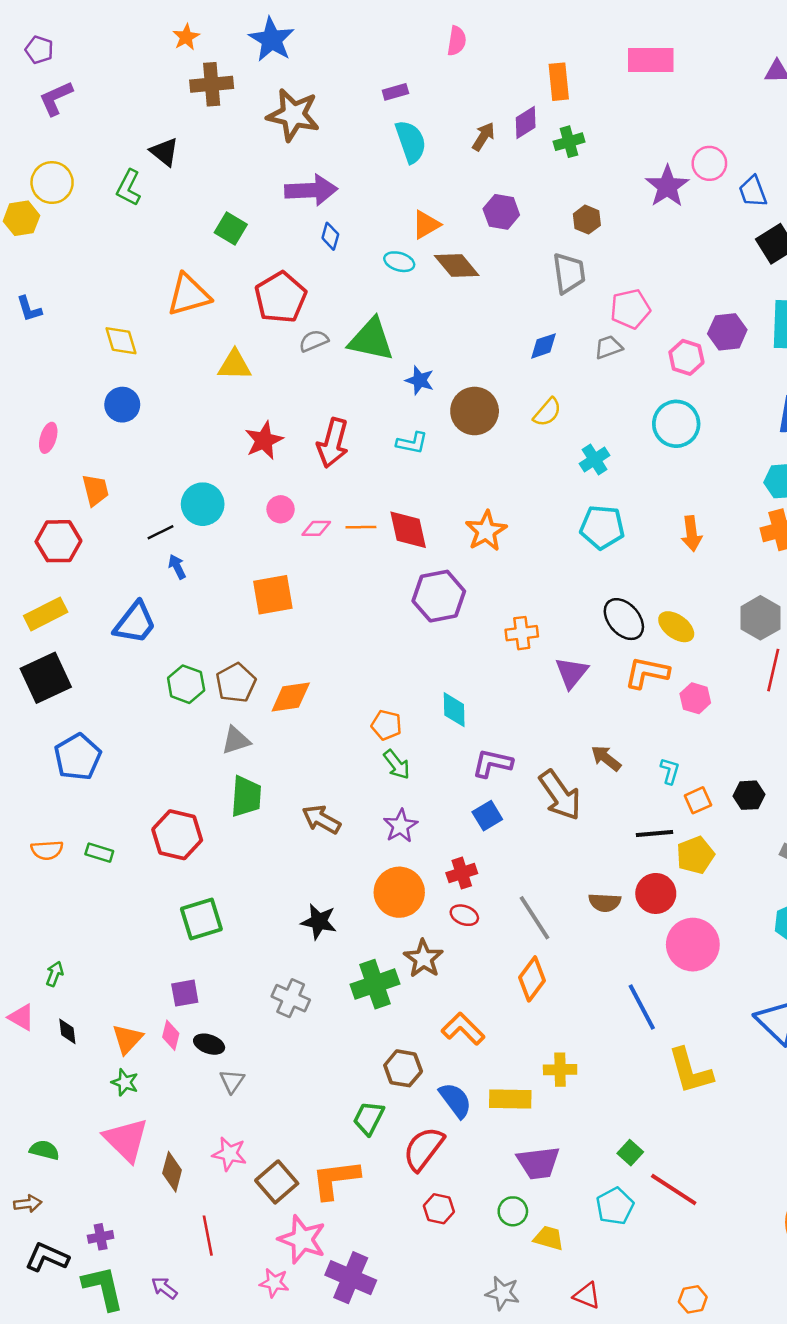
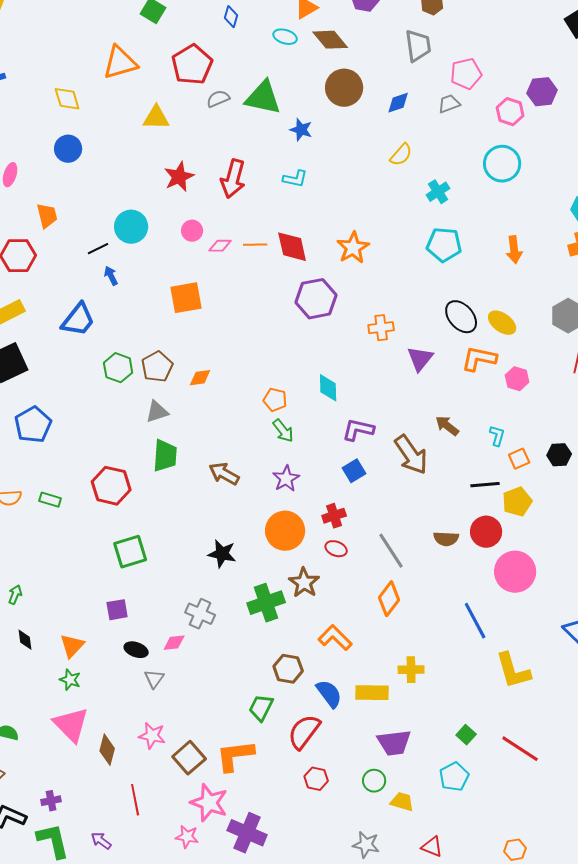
brown circle: (475, 411) -> (344, 88), moved
orange diamond: (291, 697) -> (200, 378), size x0.7
pink diamond: (171, 1035) -> (174, 643), moved, turned 70
red line: (674, 1190) -> (520, 749), moved

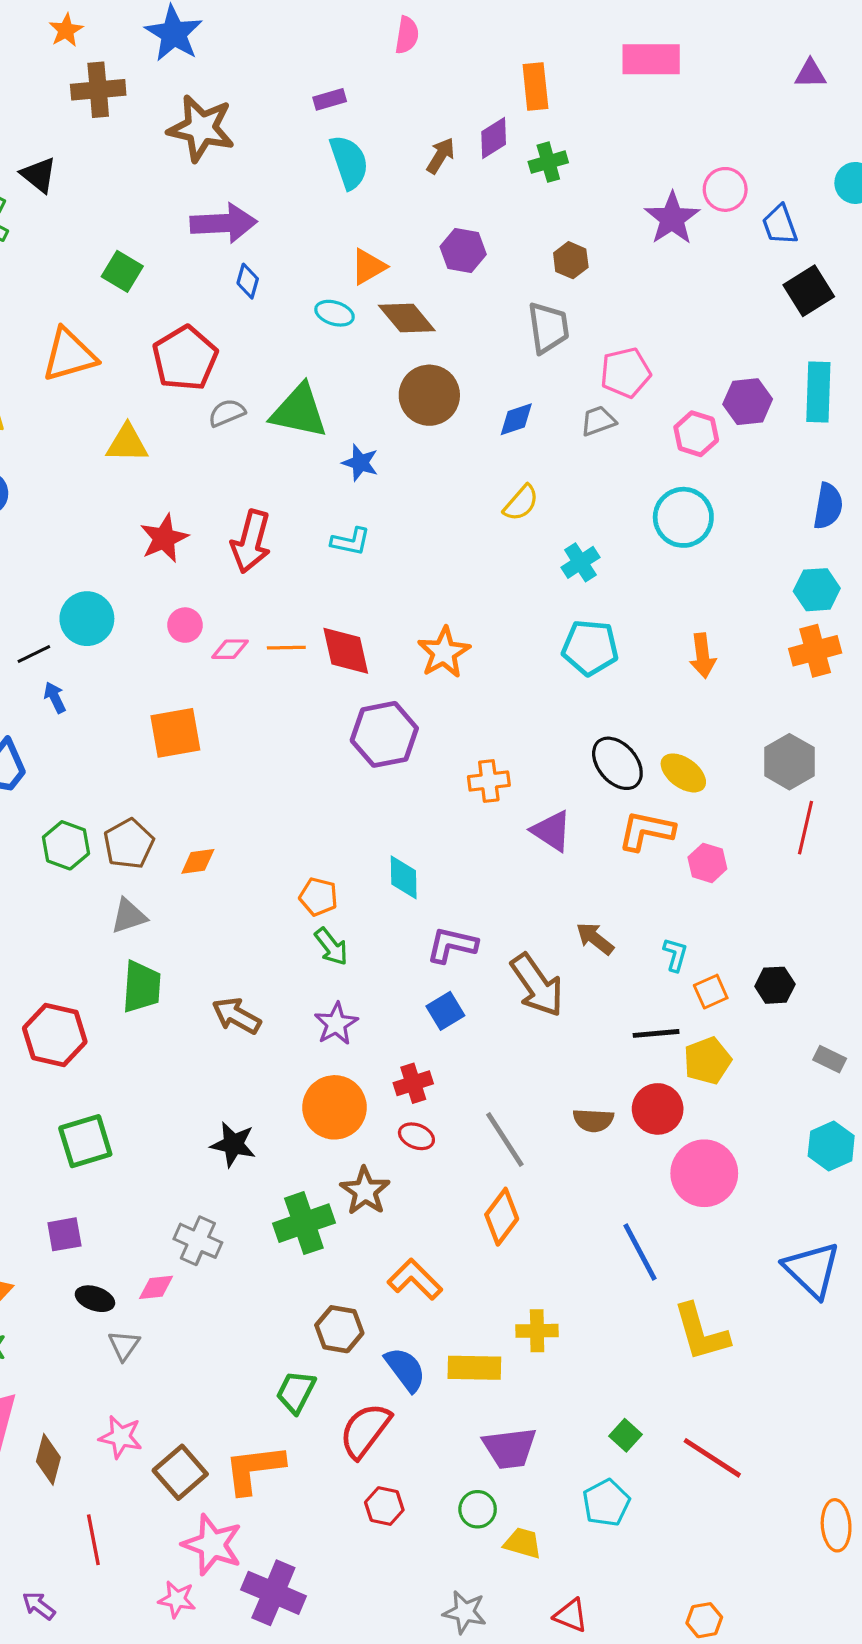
purple triangle: (420, 359) -> (552, 831), turned -36

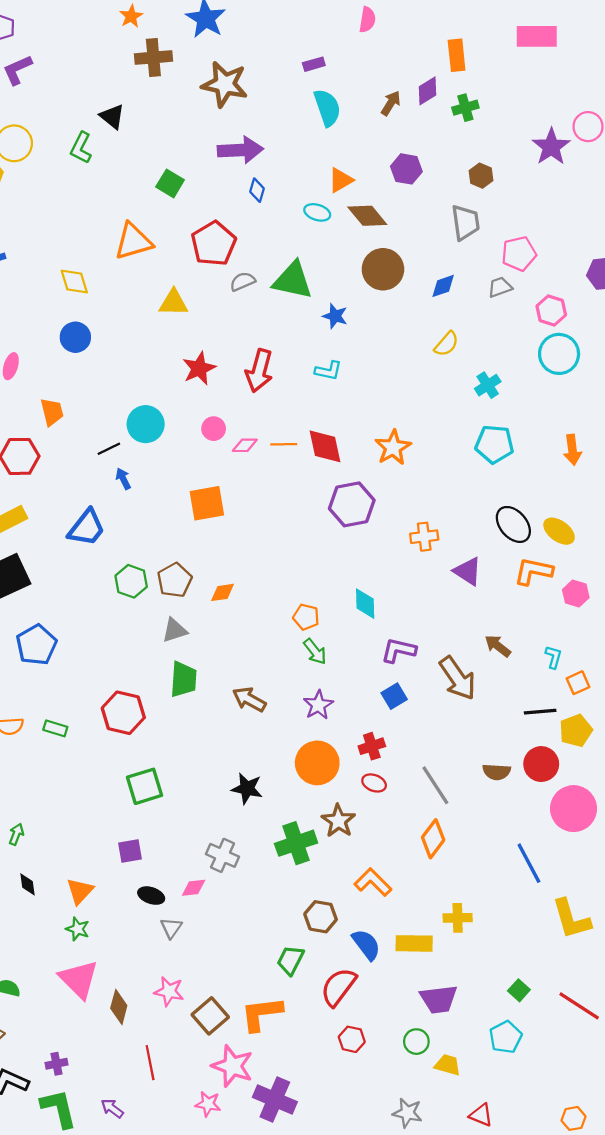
pink hexagon: (696, 434) -> (551, 310), moved

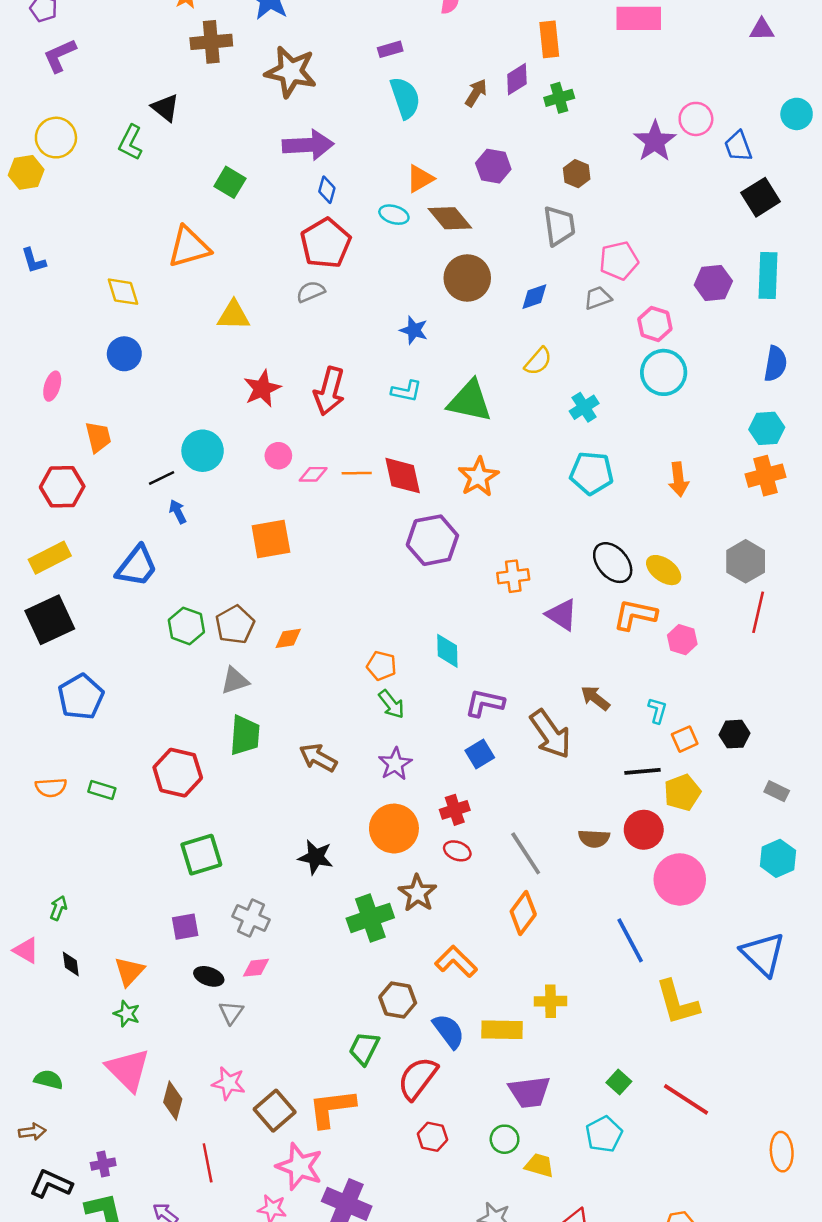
red pentagon: (214, 244) -> (326, 243), moved
green triangle: (293, 280) -> (470, 401), moved
gray cross: (222, 855) -> (251, 918), moved

